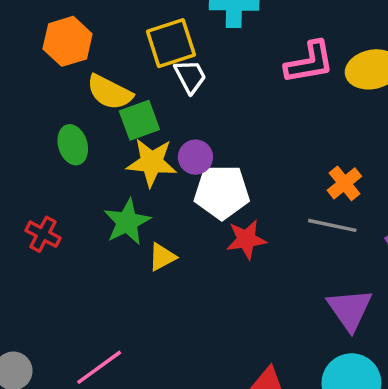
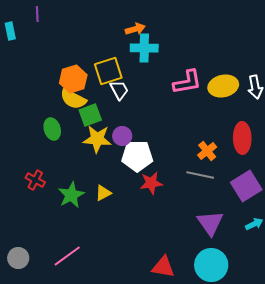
orange hexagon: (68, 41) -> (73, 79), moved
green star: (127, 222) -> (71, 195), moved

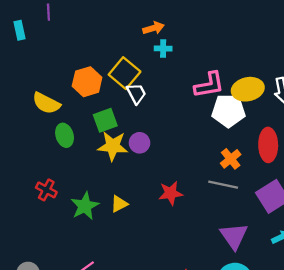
cyan cross: (144, 48) -> (163, 48), size x0.6
yellow square: (108, 71) -> (125, 73), turned -32
yellow semicircle: (73, 99) -> (46, 103), moved
white pentagon: (137, 156) -> (228, 111), moved

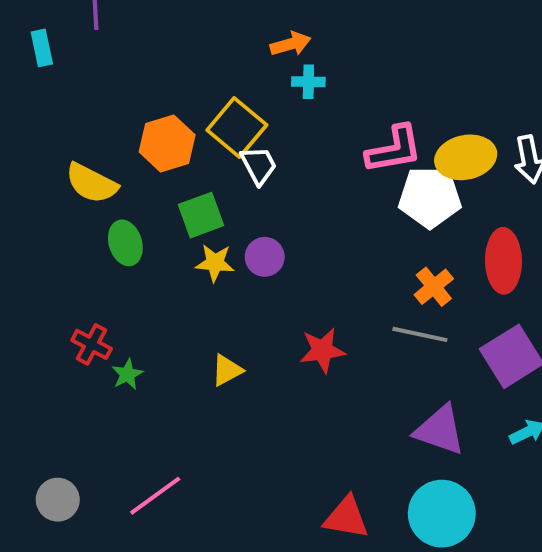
yellow star: (113, 146) -> (215, 263), size x0.7
green star: (85, 206) -> (127, 374), moved, size x0.6
purple triangle: (234, 236) -> (440, 430), turned -36

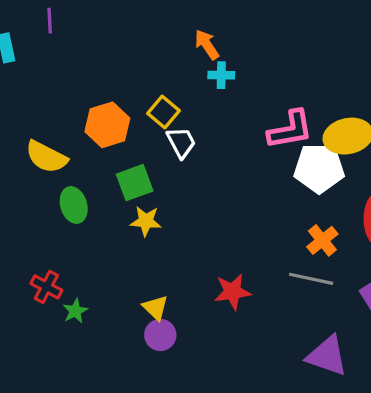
orange arrow: (291, 44) -> (207, 45), turned -108
yellow square: (237, 128) -> (164, 112), size x0.7
purple circle: (265, 257) -> (160, 335), moved
yellow triangle: (227, 370) -> (155, 308), turned -48

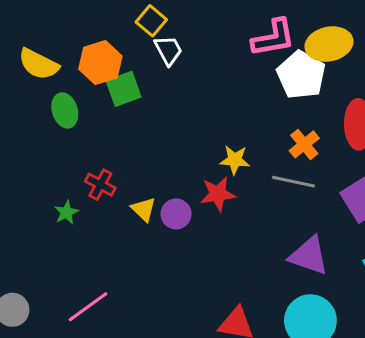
orange hexagon: (107, 125) -> (100, 63), moved
white pentagon: (319, 168) -> (301, 75), turned 30
yellow star: (146, 221) -> (235, 160), moved
red cross: (46, 287) -> (100, 185), moved
purple circle: (160, 335) -> (176, 214), moved

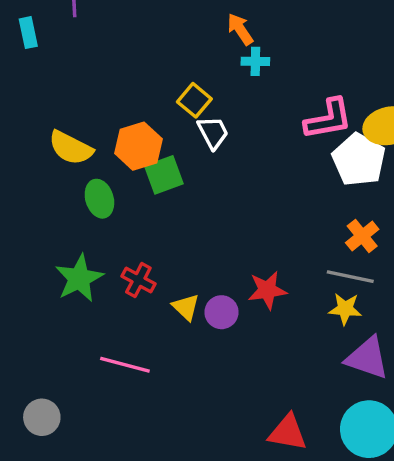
yellow star: (235, 160) -> (345, 309), moved
green star: (66, 212) -> (79, 278), moved, size x1.8
pink line: (88, 307) -> (125, 365), moved, turned 51

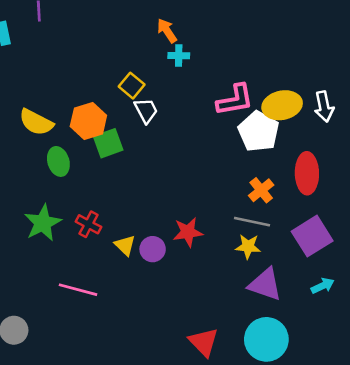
red triangle: (288, 433) -> (204, 342), turned 36

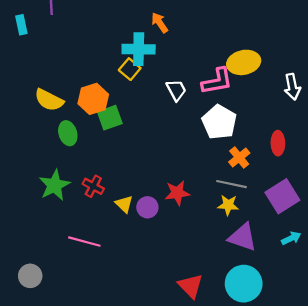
cyan cross: (179, 56) -> (139, 49), moved, size x1.8
yellow ellipse: (282, 105) -> (244, 62), moved
white trapezoid: (146, 110) -> (176, 90), moved
white pentagon: (259, 131) -> (219, 122), moved
red ellipse: (307, 173) -> (278, 143), size x0.7

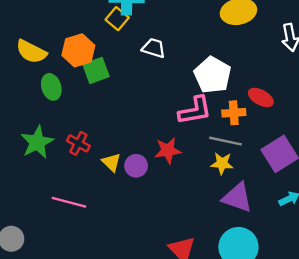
pink L-shape: (217, 81) -> (195, 110), moved
white trapezoid: (176, 90) -> (154, 48), moved, turned -45
red ellipse: (278, 143) -> (261, 97), moved, turned -60
orange cross: (239, 158) -> (234, 113), turned 35

